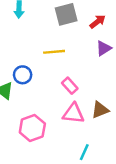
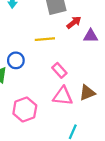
red arrow: (98, 22) -> (74, 22), moved
purple triangle: (104, 48) -> (91, 36), turned 32

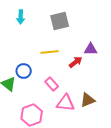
red arrow: (74, 22) -> (76, 62), moved
pink rectangle: (59, 70) -> (52, 84), moved

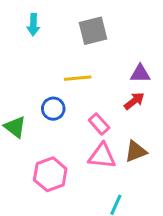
red arrow: (76, 62) -> (134, 101), moved
blue circle: (24, 71) -> (53, 109), moved
pink rectangle: (52, 84) -> (99, 124), moved

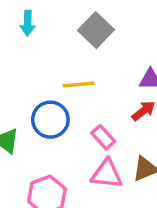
gray square: (93, 31) -> (96, 30), turned -32
blue circle: (53, 109) -> (50, 120), size x1.4

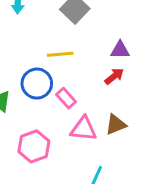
pink rectangle: (103, 137) -> (66, 98), moved

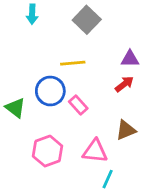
pink triangle: (84, 129) -> (95, 151), moved

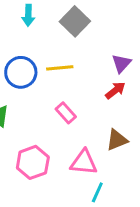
cyan arrow: (32, 14) -> (28, 15), moved
purple triangle: (130, 59) -> (121, 63), turned -48
blue circle: (50, 91) -> (21, 72), moved

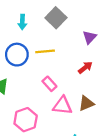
cyan arrow: (28, 15) -> (22, 22), moved
purple triangle: (121, 63) -> (90, 37), moved
pink triangle: (84, 162) -> (62, 106), moved

